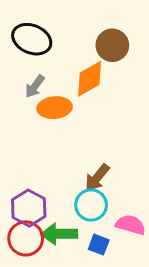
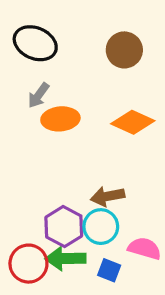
orange diamond: (90, 79) -> (133, 122), moved, turned 54
brown arrow: (97, 178) -> (108, 196), turned 40
purple hexagon: (29, 208) -> (64, 227), moved

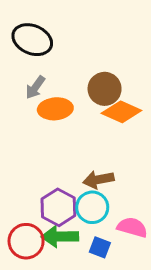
brown circle: (124, 50) -> (105, 89), moved

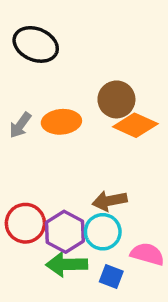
gray arrow: (35, 87) -> (20, 125), moved
red circle: (26, 241) -> (25, 223), moved

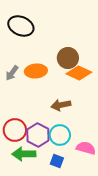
brown arrow: (110, 201) -> (61, 105), moved
green arrow: (67, 264) -> (24, 154), moved
blue square: (111, 276) -> (57, 161), moved

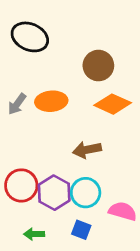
brown circle: (68, 58) -> (98, 66), moved
green arrow: (24, 154) -> (34, 234), moved, size x0.6

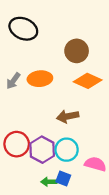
green arrow: (34, 234) -> (49, 182), moved

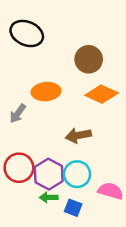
gray arrow: (13, 81) -> (18, 114), moved
green arrow: (49, 182) -> (49, 197), moved

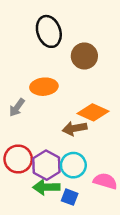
black ellipse: (27, 33) -> (49, 31), moved, turned 48
orange diamond: (102, 94) -> (93, 112), moved
green arrow: (49, 197) -> (46, 187), size x1.5

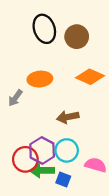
brown circle: (84, 56) -> (77, 37), moved
orange diamond: (93, 112) -> (90, 77), moved
red circle: (18, 159) -> (25, 159), moved

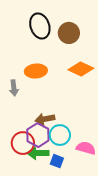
gray arrow: (15, 98) -> (14, 88), turned -42
brown arrow: (68, 117) -> (45, 119), moved

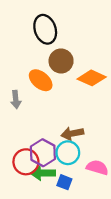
brown circle: (69, 33) -> (61, 61), moved
orange ellipse: (36, 71) -> (41, 80), turned 45
brown arrow: (45, 119) -> (72, 133), moved

